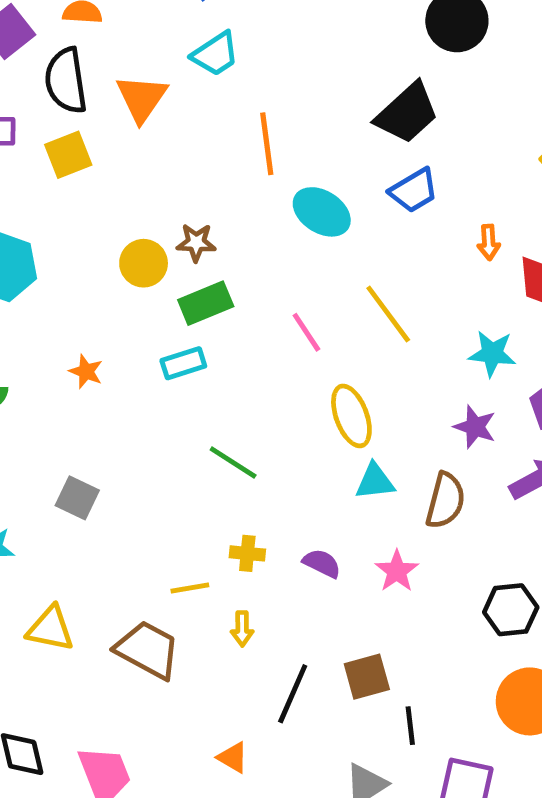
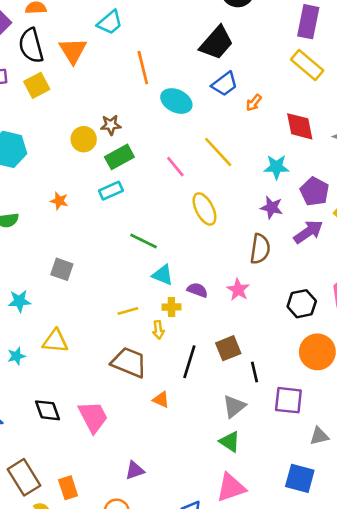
orange arrow: (489, 242) -> (254, 103), moved, turned 48
cyan triangle: (375, 481) -> (163, 275), moved, turned 35
yellow cross: (247, 553) -> (171, 307), moved
brown trapezoid: (148, 650) -> (129, 362), moved

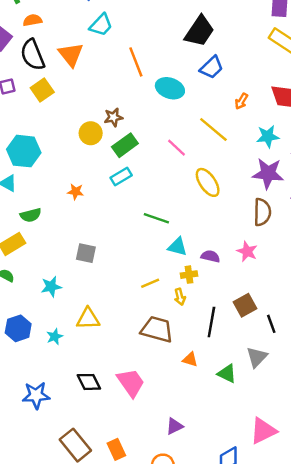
orange arrow: (254, 103) -> (241, 101), moved
purple star: (272, 207) -> (268, 173), size x1.5
green triangle: (230, 442) -> (227, 374), moved

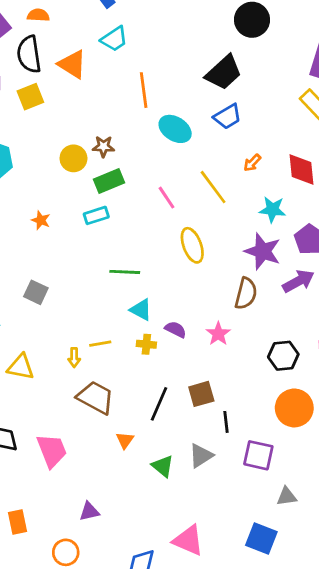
orange triangle: (71, 55) -> (72, 64), turned -32
green line: (156, 218) -> (125, 272), turned -30
yellow arrow: (180, 297) -> (74, 358), moved
orange triangle: (190, 359) -> (125, 440), turned 35
pink triangle: (263, 431) -> (188, 540), turned 36

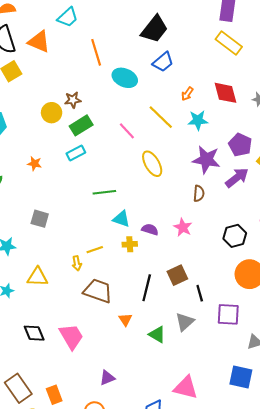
cyan star: (272, 210) -> (198, 120), moved
brown semicircle: (246, 293) -> (199, 193), size x0.7

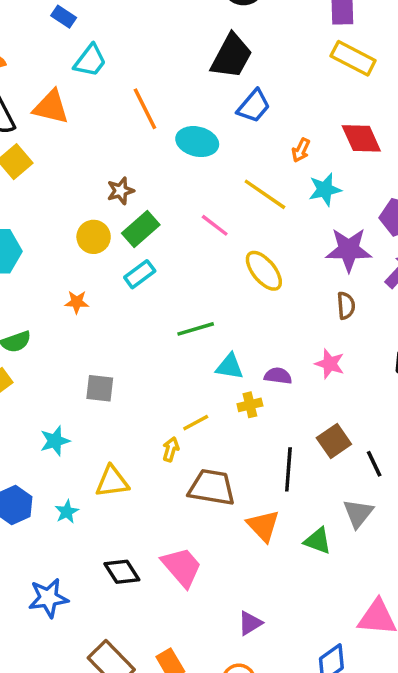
yellow circle: (52, 113) -> (94, 237), moved
yellow arrow: (77, 263) -> (171, 449), turned -144
orange triangle: (125, 320) -> (263, 526), size x1.5

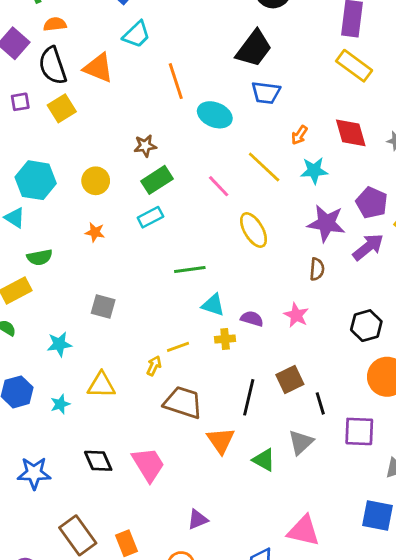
blue trapezoid: (254, 106) -> (266, 93), turned 48
yellow circle: (94, 237) -> (96, 181), moved

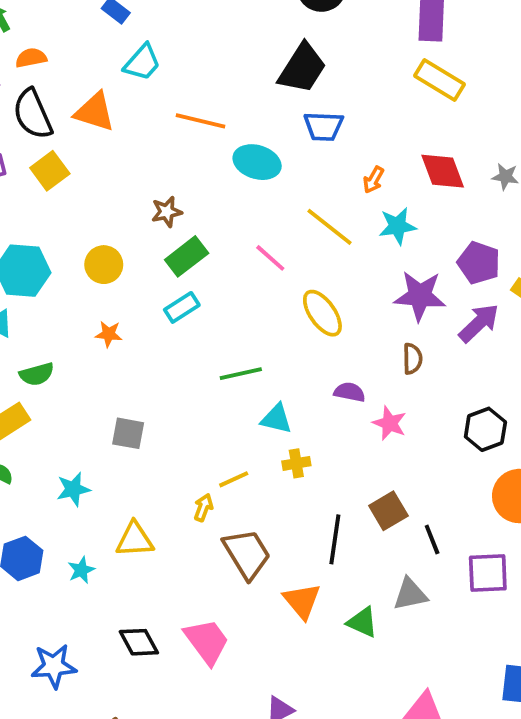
orange line: (176, 81) -> (201, 121), turned -54
purple semicircle: (252, 319) -> (350, 392), moved
brown trapezoid: (183, 402) -> (247, 554), turned 45
gray triangle: (301, 442) -> (410, 594), turned 36

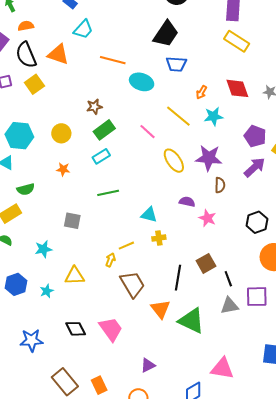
purple star: (420, 296) -> (209, 158), moved
green line: (241, 374) -> (108, 193), moved
gray triangle: (410, 594) -> (229, 306), moved
green triangle: (362, 622) -> (191, 321), size x1.6

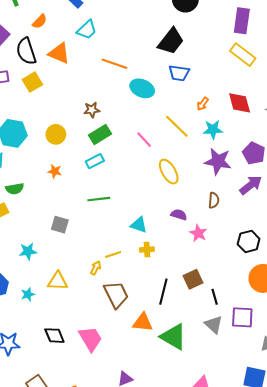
orange semicircle: (26, 26) -> (40, 21), moved, turned 140
purple star: (209, 158) -> (218, 161), moved
gray triangle: (229, 306) -> (214, 325), turned 48
orange triangle: (160, 309) -> (143, 322), turned -50

